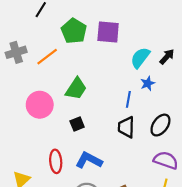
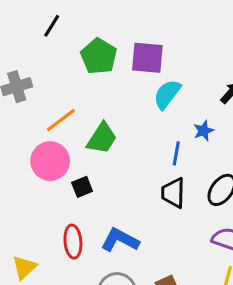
orange line: (47, 57) -> (61, 120), moved
cyan semicircle: (140, 58) -> (167, 94), moved
black square: (77, 124) -> (82, 187), moved

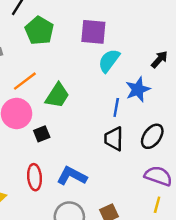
green pentagon: (99, 56) -> (39, 31), moved
blue star: (204, 131) -> (138, 89), size x1.5

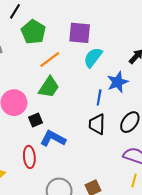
orange line: (25, 81) -> (50, 60), moved
blue L-shape: (72, 176) -> (53, 138), moved

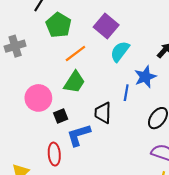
purple square: (80, 33) -> (106, 26), turned 35
black trapezoid: (97, 124) -> (103, 113), moved
blue L-shape: (53, 138) -> (79, 135), turned -45

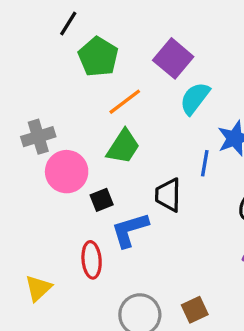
gray cross: (15, 46) -> (38, 137), moved

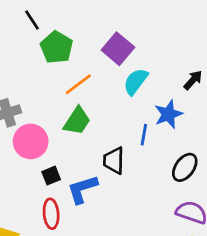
black line: (68, 23) -> (32, 20), turned -65
black square: (102, 200) -> (51, 176), moved

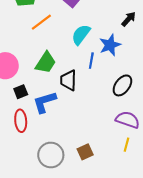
cyan semicircle: (136, 81) -> (81, 35), moved
green trapezoid: (77, 121) -> (46, 63), moved

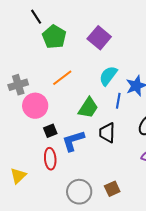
orange line: (41, 22) -> (62, 78), moved
green trapezoid: (46, 63) -> (88, 108), moved
black trapezoid: (68, 80) -> (107, 133), moved

